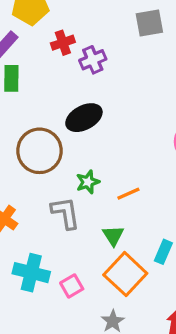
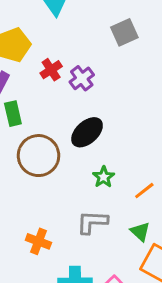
brown circle: (39, 151) -> (38, 156), moved
green star: (88, 182) -> (104, 177), moved
gray L-shape: (66, 213) -> (92, 222), turned -64

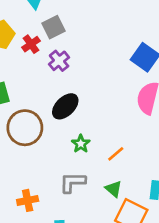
gray square: (124, 32) -> (53, 27), moved
red cross: (51, 70) -> (31, 44), moved
orange cross: (38, 241) -> (28, 200), turned -30

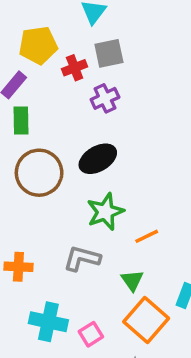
green star: (81, 144) -> (105, 212), size x1.5

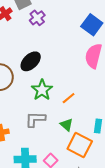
purple cross: (105, 98) -> (37, 18), moved

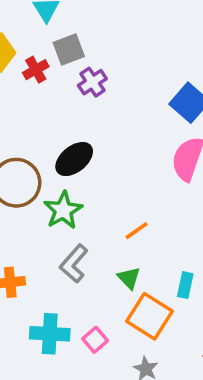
green star: (42, 90) -> (63, 210), moved
gray L-shape: (35, 119) -> (74, 264), turned -55

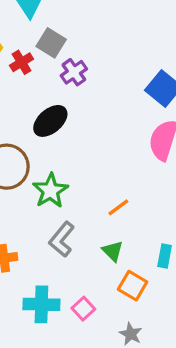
gray square: (69, 49) -> (51, 43), turned -36
black ellipse: (74, 159) -> (50, 121), moved
orange square: (149, 316) -> (133, 286), size x0.7

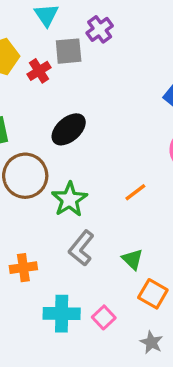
gray square: (51, 43) -> (69, 51), turned -36
purple cross: (74, 72) -> (100, 29), moved
orange line: (118, 207) -> (135, 192), moved

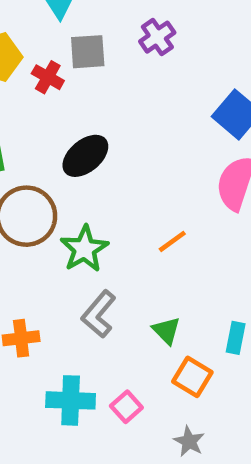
purple cross: (100, 29) -> (157, 37), moved
red cross: (39, 71) -> (48, 77), turned -30

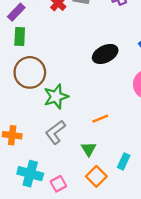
black ellipse: (85, 156) -> (105, 54), moved
orange line: (172, 241) -> (100, 119), moved

